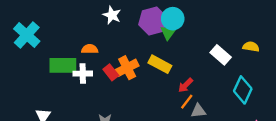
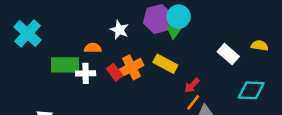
white star: (112, 15) -> (119, 30), moved
cyan diamond: (243, 90) -> (251, 90), turned 68

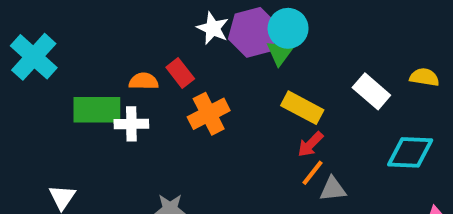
white star: (119, 30) -> (213, 28), moved
yellow rectangle: (165, 64) -> (302, 108), moved
red rectangle: (115, 72) -> (180, 73), moved

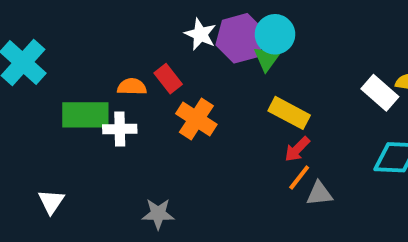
white rectangle: (371, 91) -> (380, 93), moved
orange cross: (209, 114) -> (196, 119), turned -30

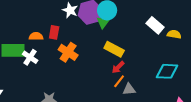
red rectangle: (168, 79) -> (54, 32), turned 48
white rectangle: (380, 93) -> (155, 25), moved
white cross: (120, 129) -> (30, 57), turned 35

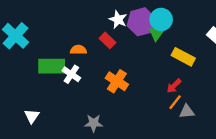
red rectangle: (54, 32) -> (108, 40), moved, turned -56
yellow rectangle: (114, 49) -> (183, 57), moved
orange cross: (68, 52) -> (117, 81), moved

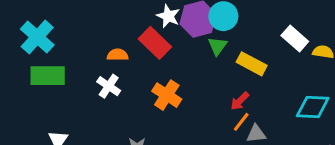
green triangle: (156, 33) -> (217, 46), moved
red rectangle: (108, 40) -> (155, 43), size x1.5
green rectangle: (52, 66) -> (48, 76), moved

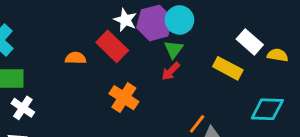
yellow rectangle: (252, 64) -> (228, 68), moved
white cross: (109, 86) -> (23, 108), moved
red arrow: (240, 101) -> (171, 71), moved

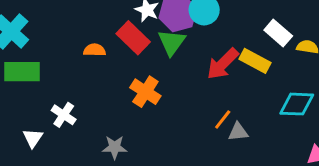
green triangle: (174, 49) -> (172, 42), moved, size x1.4
red arrow: (171, 71) -> (223, 64), moved, size x1.6
white cross: (23, 108) -> (64, 115), moved

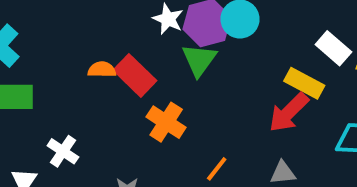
red rectangle: (133, 38) -> (135, 75), moved
red arrow: (223, 64) -> (289, 112), moved
orange line: (223, 119) -> (217, 169), moved

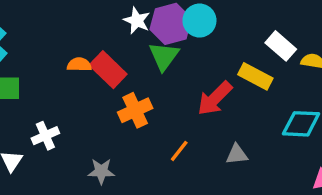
red arrow: (289, 112) -> (215, 98), moved
orange cross: (166, 122) -> (135, 110), turned 32
white cross: (63, 151) -> (45, 136), turned 32

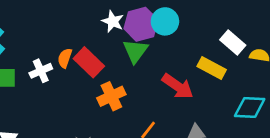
orange semicircle: (79, 65) -> (65, 58), turned -72
red arrow: (215, 98) -> (178, 86), turned -100
white cross: (45, 136) -> (41, 71), moved

